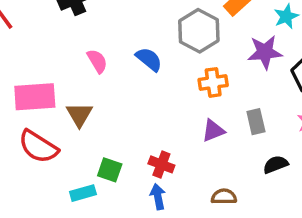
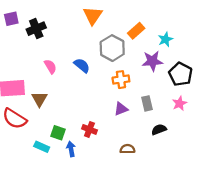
cyan rectangle: (83, 193) -> (42, 147), turned 40
blue arrow: (158, 197) -> (71, 149), moved

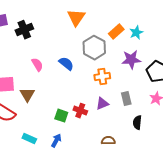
cyan star: (165, 39) -> (136, 33), moved
red cross: (89, 129) -> (80, 111), moved
black semicircle: (159, 129) -> (137, 123), turned -64
green square: (58, 133) -> (61, 116), moved
blue arrow: (71, 149) -> (56, 141), turned 40

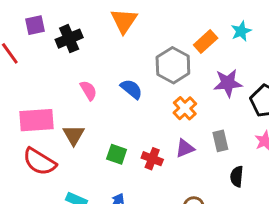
orange triangle: (76, 18) -> (124, 21), moved
cyan star: (136, 33) -> (241, 31), moved
orange cross: (102, 77) -> (185, 108), turned -35
green square: (61, 116) -> (117, 154), moved

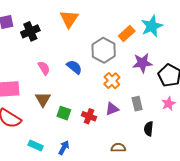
cyan star: (241, 31) -> (152, 26), size x1.5
brown triangle: (74, 135) -> (43, 99), moved

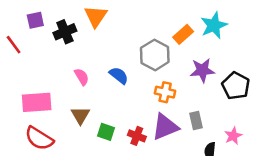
orange triangle: (69, 19) -> (96, 16), moved
orange cross: (112, 81) -> (165, 92), turned -35
pink star: (169, 104) -> (233, 136), moved
purple triangle: (112, 109) -> (165, 127), size x1.6

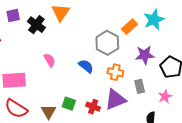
black cross: (65, 32) -> (36, 25), turned -30
blue semicircle: (119, 75) -> (86, 66), moved
brown triangle: (80, 115) -> (49, 112), moved
gray rectangle: (196, 120) -> (140, 86), moved
pink star: (233, 136) -> (165, 96), moved

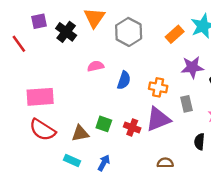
gray hexagon: (107, 43) -> (129, 32), moved
pink semicircle: (50, 60) -> (96, 66), moved, turned -72
blue semicircle: (86, 66) -> (124, 80), turned 70
brown triangle: (49, 112) -> (80, 133), turned 49

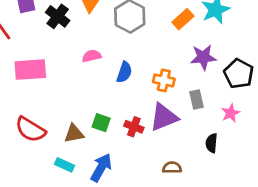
pink rectangle: (40, 97) -> (30, 70), moved
blue arrow: (104, 163) -> (101, 168), size x1.5

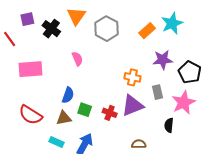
pink semicircle: (92, 56) -> (77, 59), turned 80
blue semicircle: (124, 72) -> (68, 95), moved
pink star: (231, 113) -> (183, 102), size x1.6

